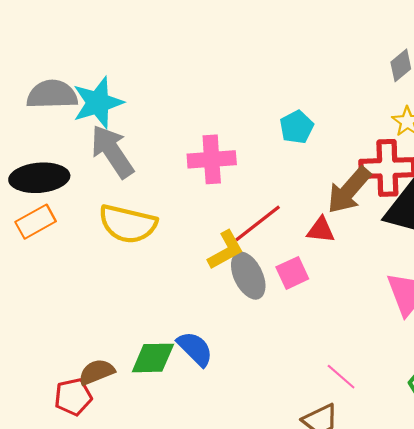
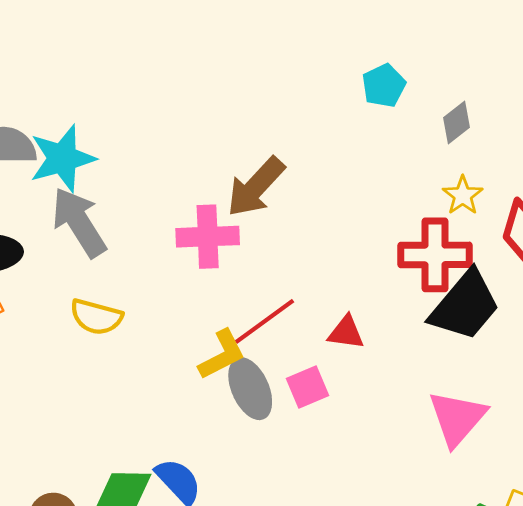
cyan pentagon: (297, 127) -> (384, 86), moved
brown arrow: (349, 190) -> (256, 187), moved
yellow semicircle: (128, 224) -> (96, 317), size x0.7

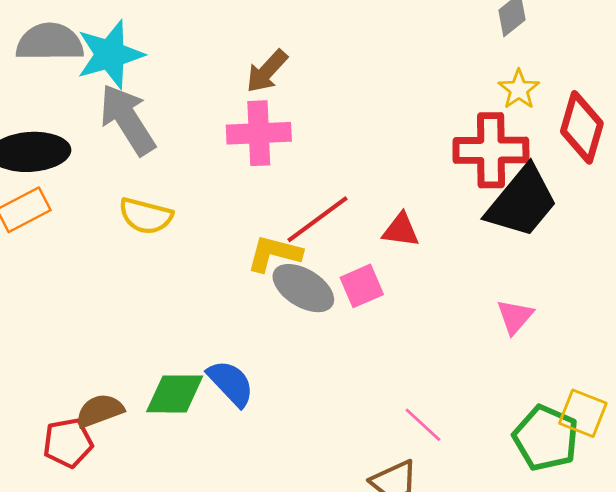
brown arrow: (256, 187) -> (267, 71), moved, size x0.7
yellow L-shape: (222, 355) -> (274, 254), turned -138
gray ellipse: (250, 389) -> (303, 288), turned -34
pink triangle: (457, 418) -> (515, 317), size x0.6

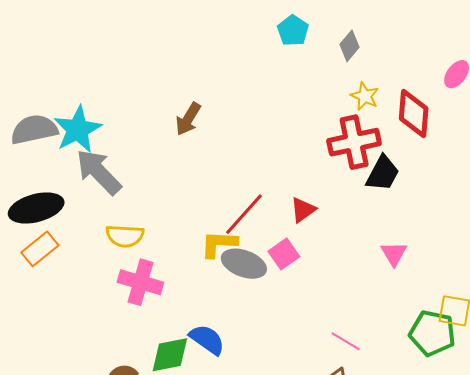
pink cross: (259, 133) -> (140, 282), moved, turned 30
black trapezoid: (522, 202) -> (383, 173), size x0.7
red triangle: (401, 230) -> (303, 210), turned -32

